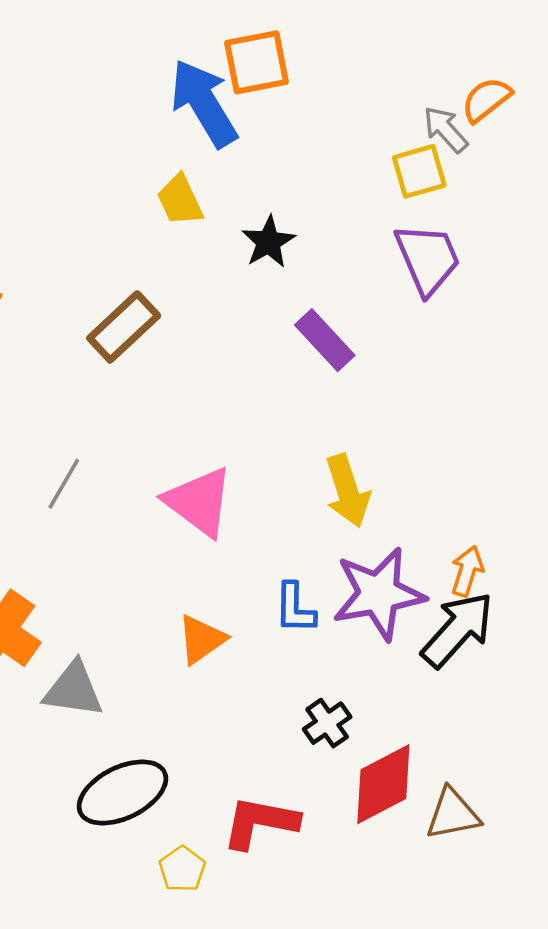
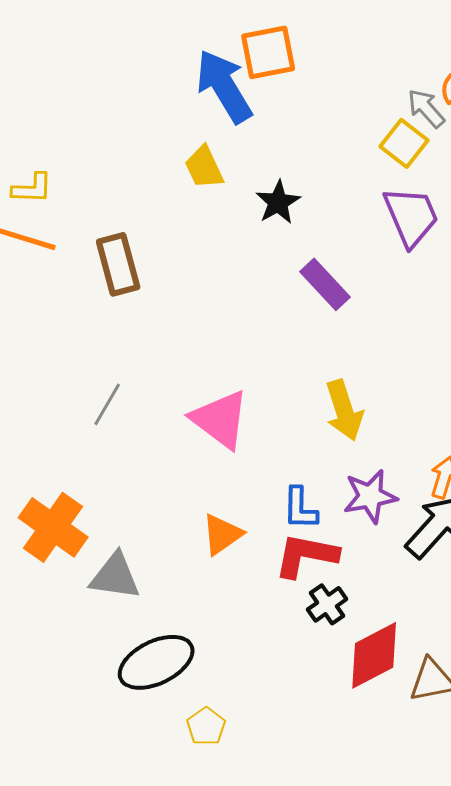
yellow square: (419, 171) -> (404, 143), turned -36
brown rectangle: (124, 327) -> (118, 264), moved, turned -62
purple star: (379, 594) -> (370, 496), size x0.7
red L-shape: (260, 822) -> (306, 555), moved

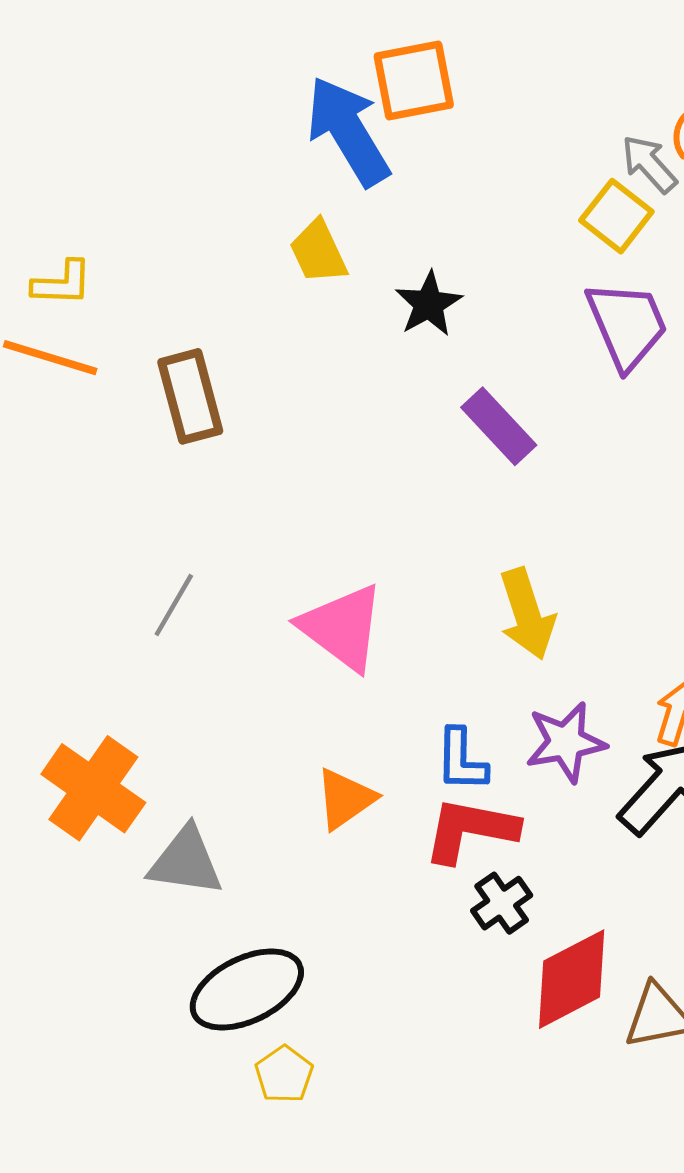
yellow pentagon: (206, 726) -> (284, 1074), moved

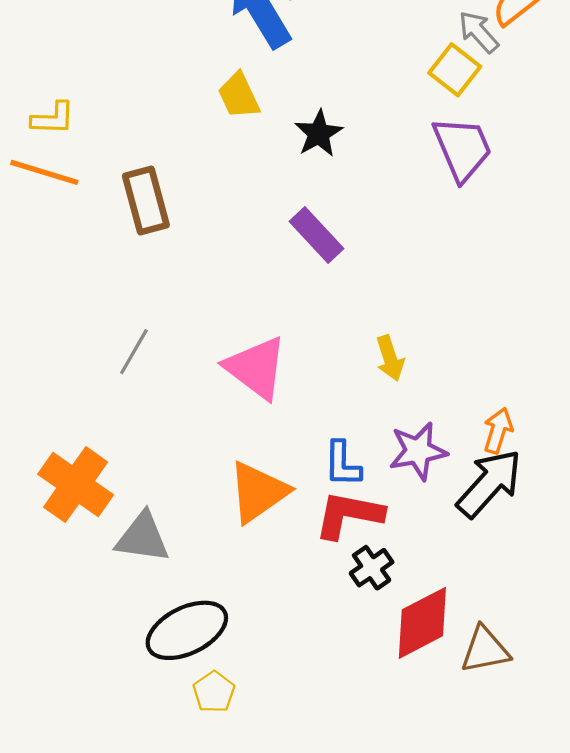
purple rectangle: (499, 426) -> (316, 235), moved
yellow arrow: (527, 614) -> (390, 358), size x0.7
orange triangle: (345, 799) -> (258, 492), size x1.4

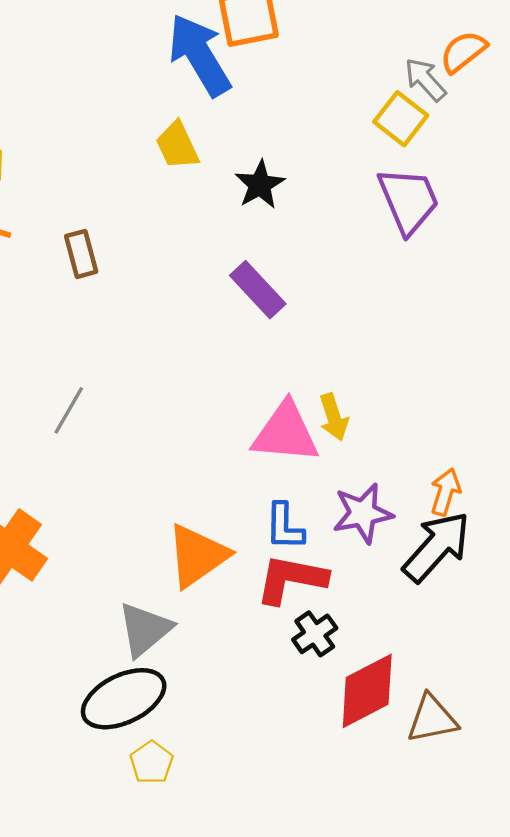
brown rectangle: (146, 200) -> (81, 254), size x0.7
pink triangle: (256, 368) -> (286, 433), moved, turned -32
gray triangle: (143, 537) -> (145, 629), moved, turned -48

